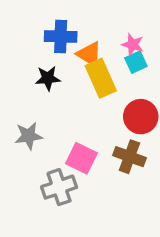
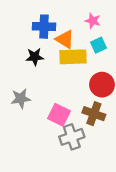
pink star: (133, 44) -> (93, 21), moved
yellow rectangle: (101, 78) -> (73, 57), turned -68
gray cross: (59, 187) -> (72, 137), moved

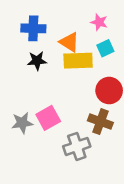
blue cross: (44, 27) -> (33, 28), moved
gray star: (21, 99) -> (22, 123), moved
pink square: (59, 115) -> (48, 118), moved, turned 35

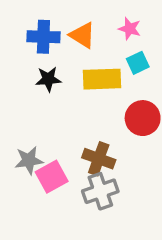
orange triangle: (69, 42) -> (82, 35), moved
pink square: (48, 118) -> (52, 177), moved
brown cross: (100, 122) -> (99, 159), moved

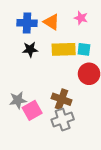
cyan square: (138, 63) -> (84, 49), moved, turned 32

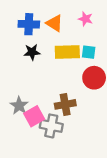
brown cross: (62, 99) -> (65, 104), turned -30
gray star: (18, 100) -> (19, 106), turned -30
gray cross: (63, 120) -> (51, 126), moved, turned 30

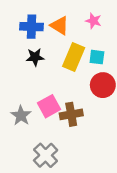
yellow rectangle: (67, 52) -> (74, 57), turned -65
pink square: (34, 116) -> (49, 106), moved
gray cross: (51, 126) -> (46, 155), moved, turned 35

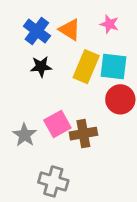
blue cross: (31, 27) -> (37, 31), turned 35
cyan square: (97, 57) -> (113, 67), size x1.5
gray cross: (46, 155) -> (53, 181), turned -30

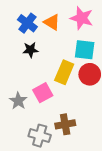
pink star: (109, 24) -> (82, 18), size x1.6
yellow rectangle: (86, 67) -> (64, 72), moved
brown cross: (83, 134) -> (65, 124), moved

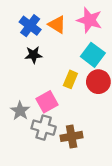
cyan square: (85, 50) -> (93, 55), turned 30
yellow rectangle: (64, 72) -> (70, 79), size x0.7
gray cross: (40, 136) -> (44, 128), moved

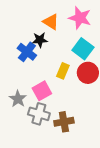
blue cross: (30, 26) -> (27, 52), moved
black star: (34, 55) -> (40, 40), moved

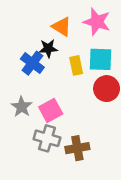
cyan square: (83, 49) -> (100, 59), turned -35
yellow rectangle: (63, 71) -> (76, 65), moved, turned -35
gray star: (18, 99) -> (22, 107), moved

